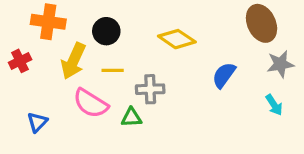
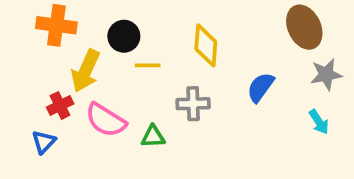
yellow diamond: (177, 39) -> (206, 45), turned 60
red cross: (20, 61) -> (60, 105), moved
yellow line: (113, 70) -> (148, 65), moved
gray cross: (150, 89) -> (193, 104), moved

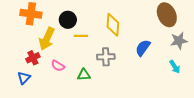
pink semicircle: (106, 120) -> (58, 66), size x0.6

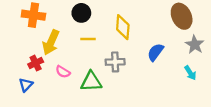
black circle: (68, 20) -> (81, 13), moved
gray star: (179, 41) -> (195, 45), turned -30
green triangle: (84, 75) -> (91, 82), size x1.5

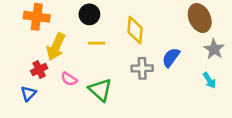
gray cross: (115, 62) -> (142, 68), moved
green triangle: (91, 82) -> (100, 90), turned 45

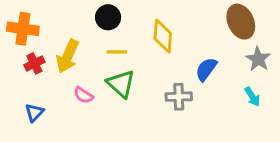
orange cross: (37, 17) -> (23, 29), moved
gray cross: (142, 68) -> (179, 97), moved
red cross: (39, 70) -> (34, 63), moved
green triangle: (100, 90) -> (121, 84), moved

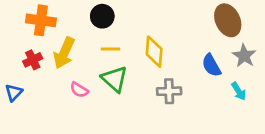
orange cross: (23, 29) -> (41, 20), moved
yellow diamond: (163, 36) -> (154, 52), moved
blue semicircle: (206, 69) -> (211, 65), moved, turned -65
blue triangle: (34, 113) -> (14, 93), moved

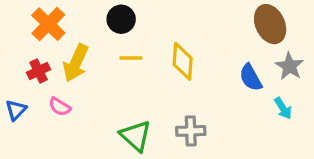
orange cross: (41, 20) -> (48, 24), turned 36
green triangle: (115, 79) -> (136, 136), moved
pink semicircle: (79, 90) -> (60, 107), moved
gray cross: (169, 91) -> (191, 131), moved

